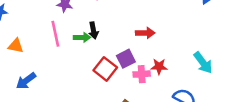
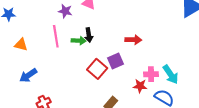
cyan arrow: (203, 63) -> (171, 75), moved
red star: (159, 67) -> (140, 86), moved
pink cross: (142, 74) -> (151, 74), moved

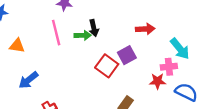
cyan arrow: (171, 75) -> (180, 49), moved

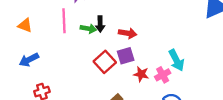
red arrow: (145, 29) -> (128, 33), moved
pink cross: (169, 67) -> (163, 75), turned -35
red star: (158, 81) -> (141, 74), moved

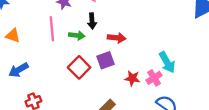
black arrow: (100, 24) -> (92, 21), moved
purple square: (126, 56) -> (106, 60), moved
red square: (105, 62) -> (79, 67), moved

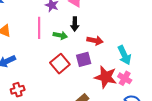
cyan arrow: (167, 62) -> (124, 55), moved
red star: (132, 78) -> (106, 77), size x1.6
pink cross: (154, 78) -> (125, 78), turned -32

